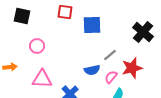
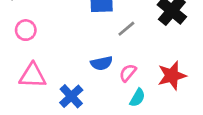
gray line: (110, 55) -> (126, 29), moved
red star: (132, 68) -> (172, 76), moved

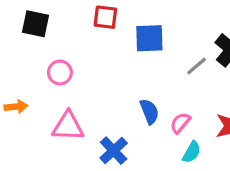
gray line: (126, 29) -> (197, 66), moved
blue semicircle: (102, 63) -> (149, 111), turned -100

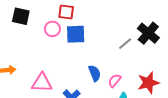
blue square: (149, 38) -> (76, 34), moved
pink circle: (60, 72) -> (52, 29), moved

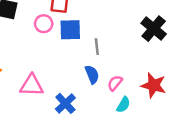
gray line: (125, 44) -> (97, 47), moved, turned -56
red star: (148, 83) -> (154, 85), turned 30

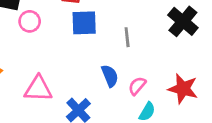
pink circle: (44, 24) -> (30, 21), moved
gray line: (97, 47) -> (127, 37), moved

